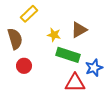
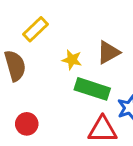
red circle: (24, 66) -> (27, 124), moved

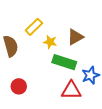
yellow rectangle: (35, 29) -> (34, 27), moved

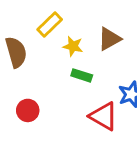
green rectangle: (64, 62) -> (82, 75), moved, size x0.6
red triangle: (71, 90) -> (104, 116), turned 30

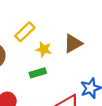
green rectangle: (82, 75) -> (38, 73), moved, turned -35

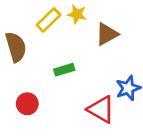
yellow star: (44, 49) -> (77, 14), moved

